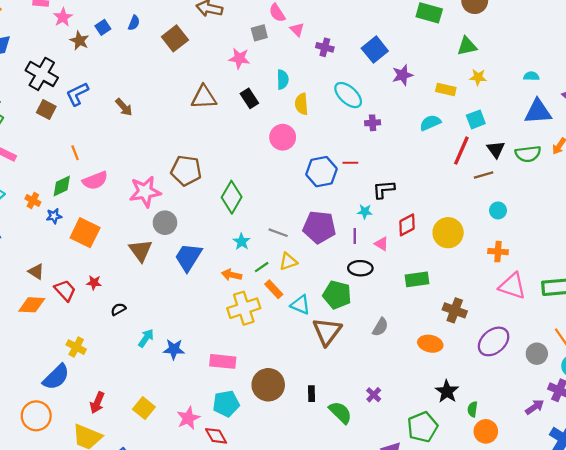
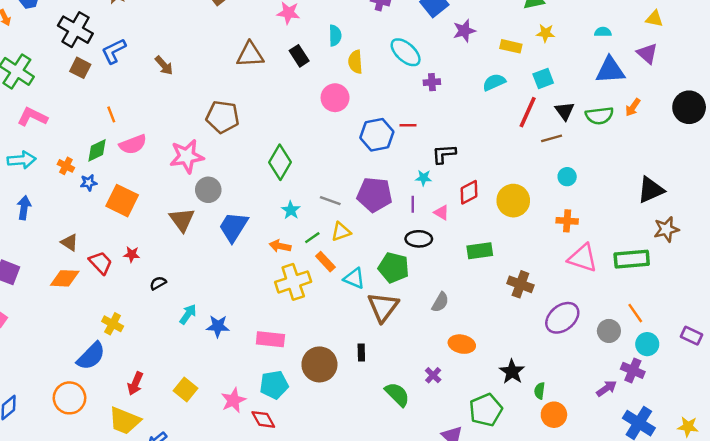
brown pentagon: (186, 171) -> (223, 117), moved
orange ellipse: (430, 344) -> (462, 344), moved
black rectangle: (312, 394) -> (361, 352), moved

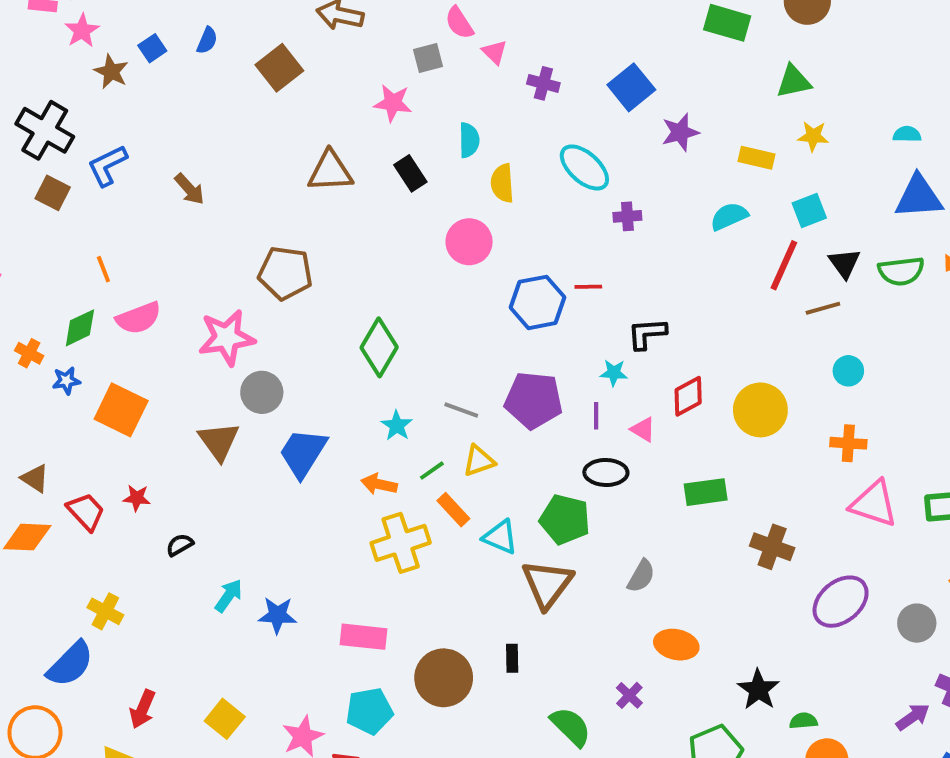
green semicircle: (540, 391) -> (803, 721), turned 77

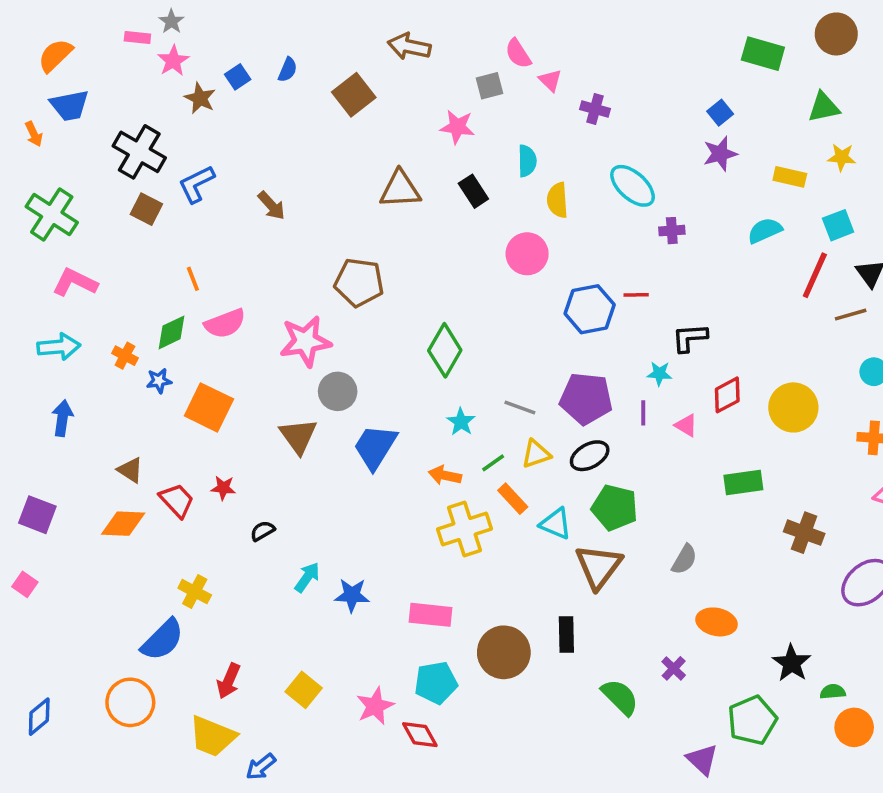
blue square: (631, 87) -> (720, 113), moved, size x0.6
black ellipse: (606, 472) -> (590, 456), moved, turned -30
black rectangle: (512, 658) -> (566, 634), size x1.4

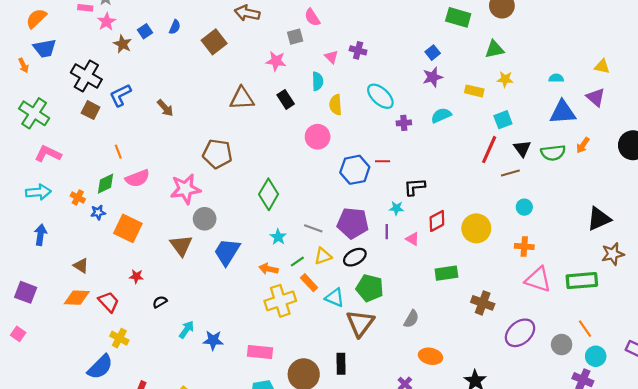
pink triangle: (550, 80) -> (331, 57), moved
cyan semicircle: (765, 231) -> (441, 115), moved
red trapezoid: (177, 500) -> (109, 302), moved

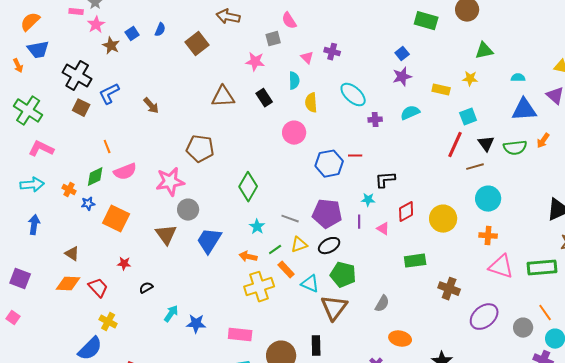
green triangle: (494, 49) -> (484, 51), moved
cyan circle: (524, 207) -> (488, 199), size x1.6

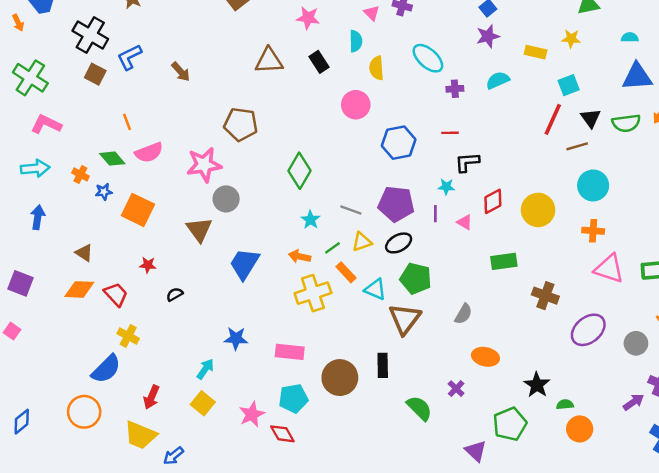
red line: (355, 156) -> (450, 133), moved
green diamond: (95, 177) -> (112, 159), turned 75
blue trapezoid: (209, 241) -> (244, 264), moved
cyan arrow: (171, 314) -> (205, 369), moved

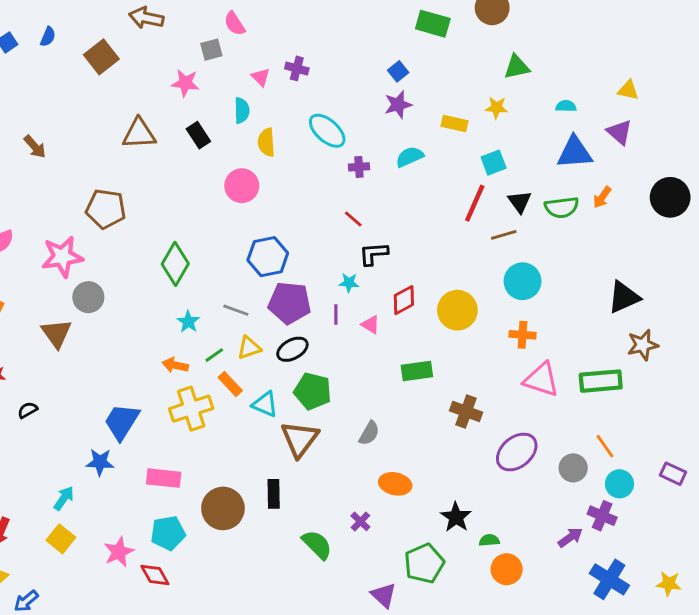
red line: (450, 133) -> (353, 219), turned 42
blue hexagon: (399, 143) -> (268, 257), moved
blue trapezoid: (244, 264) -> (122, 422), moved

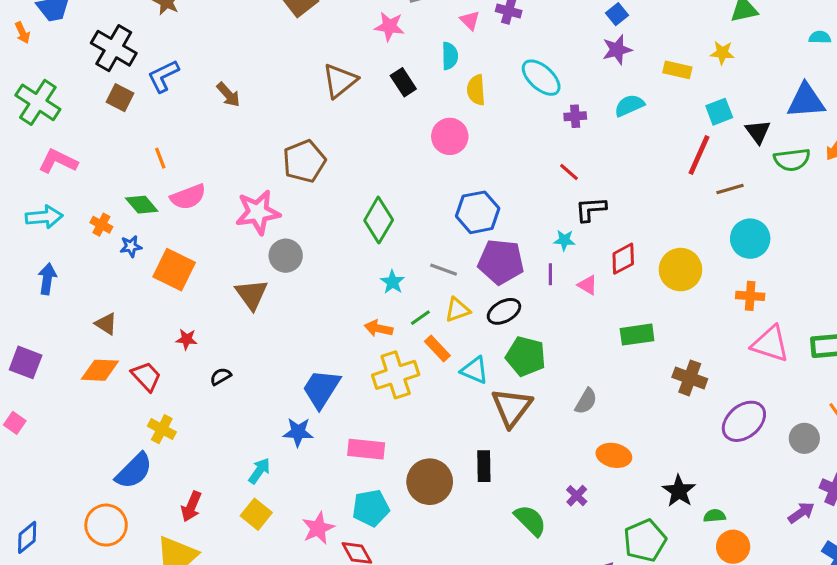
cyan semicircle: (566, 106) -> (820, 37), moved
brown triangle: (139, 134) -> (340, 81), turned -36
black triangle: (520, 202) -> (758, 132), moved
brown pentagon: (106, 209) -> (304, 161), turned -30

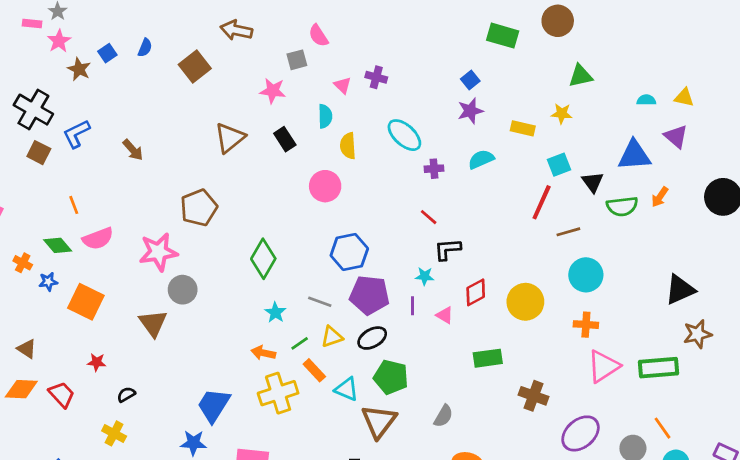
pink triangle: (770, 344) -> (603, 366), turned -51
yellow cross: (162, 429) -> (114, 433), moved

